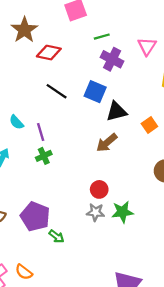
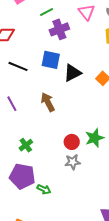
purple cross: (112, 59) -> (59, 29), turned -36
brown arrow: (107, 143) -> (48, 102), moved, turned 114
green cross: (44, 156) -> (26, 145), moved
green star: (122, 212) -> (95, 138), moved

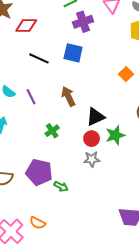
black triangle: (72, 73) -> (95, 117), moved
green cross: (26, 145) -> (52, 131), moved

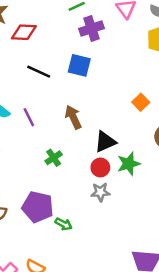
orange square: (126, 74) -> (141, 102), moved

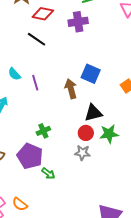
purple cross: (91, 28) -> (78, 22), moved
blue square: (79, 65) -> (91, 74), moved
black line: (39, 72) -> (37, 39), moved
green cross: (54, 158) -> (43, 131), moved

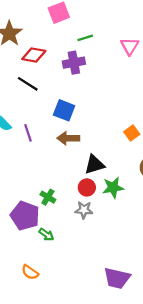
blue square: (91, 74) -> (64, 110), moved
brown arrow: (71, 89) -> (68, 138), turned -72
green cross: (43, 131) -> (48, 197), moved, turned -32
orange semicircle: (20, 204) -> (30, 272), moved

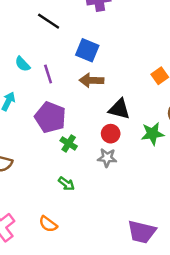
black triangle: (94, 165) -> (119, 109), turned 30
green star: (113, 188) -> (152, 134), moved
purple pentagon: (25, 216) -> (50, 117), moved

